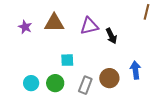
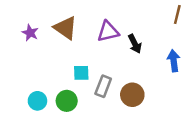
brown triangle: (54, 23) -> (65, 28), turned 35
blue arrow: (135, 70) -> (174, 61), moved
gray rectangle: (85, 85) -> (103, 86), moved

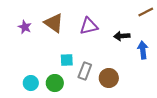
brown line: (177, 15) -> (146, 12), turned 49
black arrow: (135, 44) -> (122, 36), moved, turned 112

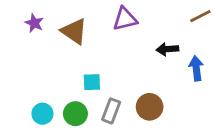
purple triangle: (89, 26) -> (125, 19), moved
purple star: (25, 27) -> (34, 23), moved
gray rectangle: (85, 71) -> (111, 111), moved

